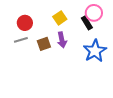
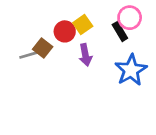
red circle: (25, 23) -> (65, 31), moved
brown square: (44, 44) -> (43, 48), moved, turned -32

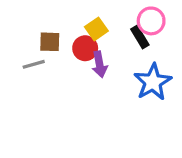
red circle: (65, 31) -> (85, 48), moved
brown square: (43, 48) -> (50, 42), moved, turned -36

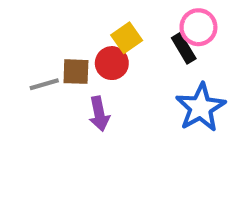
brown square: (50, 42) -> (76, 72), moved
purple arrow: (100, 64) -> (99, 114), moved

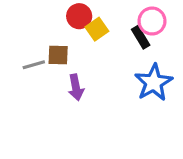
red circle: (112, 63) -> (79, 16), moved

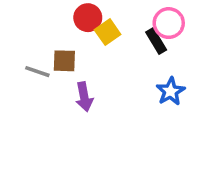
gray line: (34, 65) -> (37, 72), turned 35
blue star: (154, 83) -> (171, 91), size x0.7

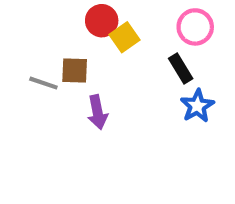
black rectangle: (156, 41) -> (181, 68), moved

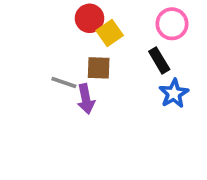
brown square: (75, 71) -> (99, 68), moved
gray line: (43, 83) -> (64, 82), moved

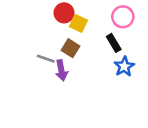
yellow square: (110, 33) -> (78, 23), turned -30
brown square: (99, 68) -> (71, 48), turned 30

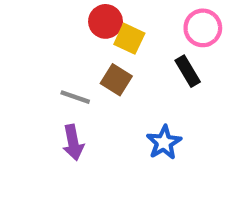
blue star: (124, 66) -> (164, 142), moved
purple arrow: (61, 70) -> (73, 142), moved

